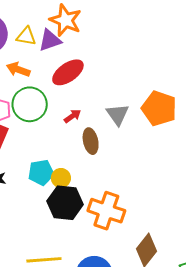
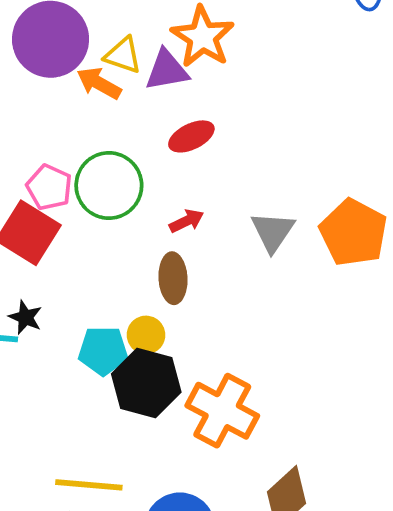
orange arrow: (18, 69) -> (99, 83), moved
red ellipse: (68, 72) -> (191, 136), size x0.7
brown ellipse: (91, 141) -> (173, 278), moved
cyan pentagon: (41, 172) -> (103, 351), moved

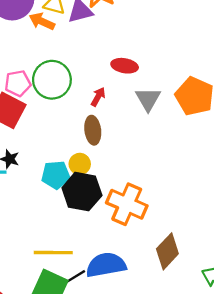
red ellipse: (191, 136) -> (125, 66), moved, turned 40
pink pentagon: (49, 187) -> (18, 83), turned -30
red arrow: (187, 221) -> (98, 97), turned -30

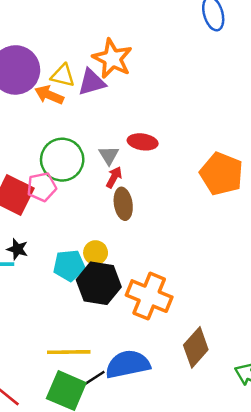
pink pentagon: (18, 83) -> (42, 187), moved
gray triangle: (148, 99) -> (109, 155), moved, size x0.7
brown ellipse: (93, 130) -> (123, 204), moved

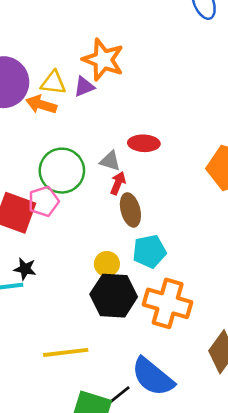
purple triangle: (92, 82) -> (84, 87), size x0.7
gray triangle: (109, 155) -> (110, 161), turned -35
cyan pentagon: (69, 265) -> (149, 251), moved
yellow line: (69, 352) -> (66, 352), moved
blue semicircle: (128, 364) -> (153, 377), turned -123

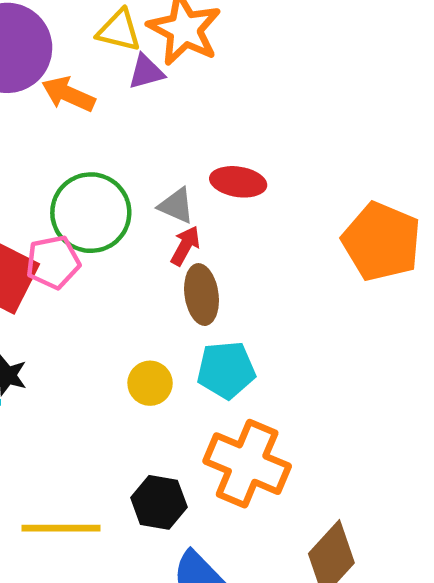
yellow triangle: (53, 83) -> (119, 30), moved
black hexagon: (114, 296) -> (159, 502), moved, size x0.7

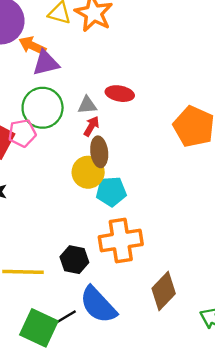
purple triangle: (146, 72) -> (46, 63), moved, size x1.4
gray triangle: (176, 206) -> (87, 105), turned -30
yellow circle: (150, 383) -> (88, 172), moved, size x1.4
orange cross: (247, 464) -> (121, 241), turned -33

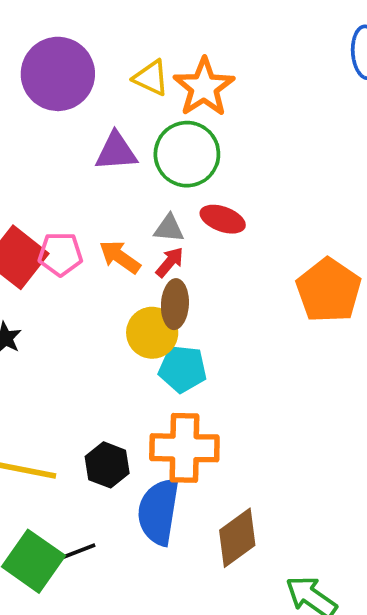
orange arrow: (32, 46) -> (120, 257), moved
green circle: (43, 108) -> (187, 154), moved
blue semicircle: (98, 305) -> (159, 512), moved, turned 42

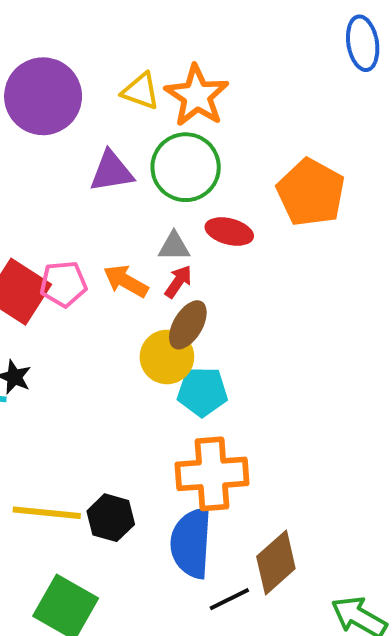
orange pentagon: (329, 290) -> (311, 193), moved
brown ellipse: (175, 304) -> (188, 325), turned 33
black hexagon: (107, 465) -> (111, 518), moved
black line: (76, 552) -> (229, 599), moved

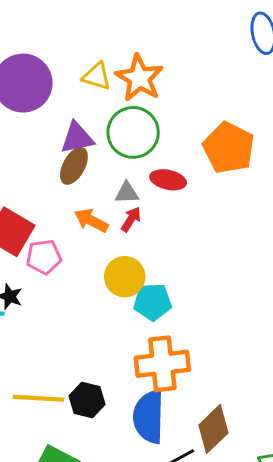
pink pentagon: (63, 284) -> (44, 257), moved
brown ellipse: (188, 325) -> (74, 166), moved

